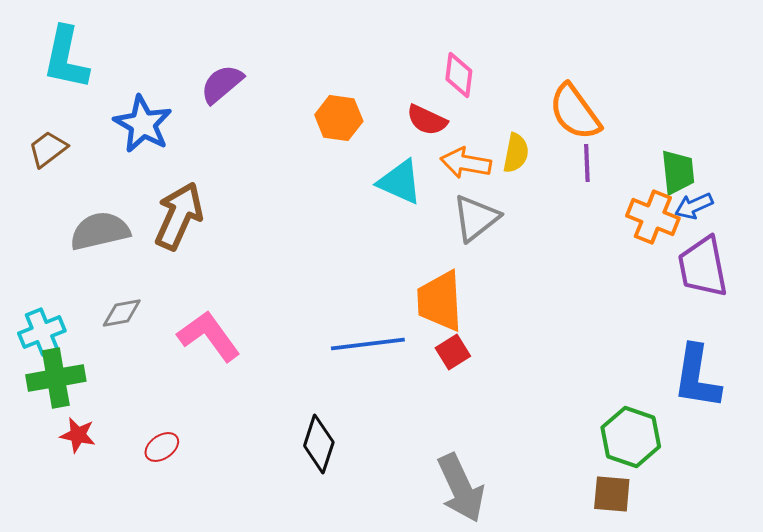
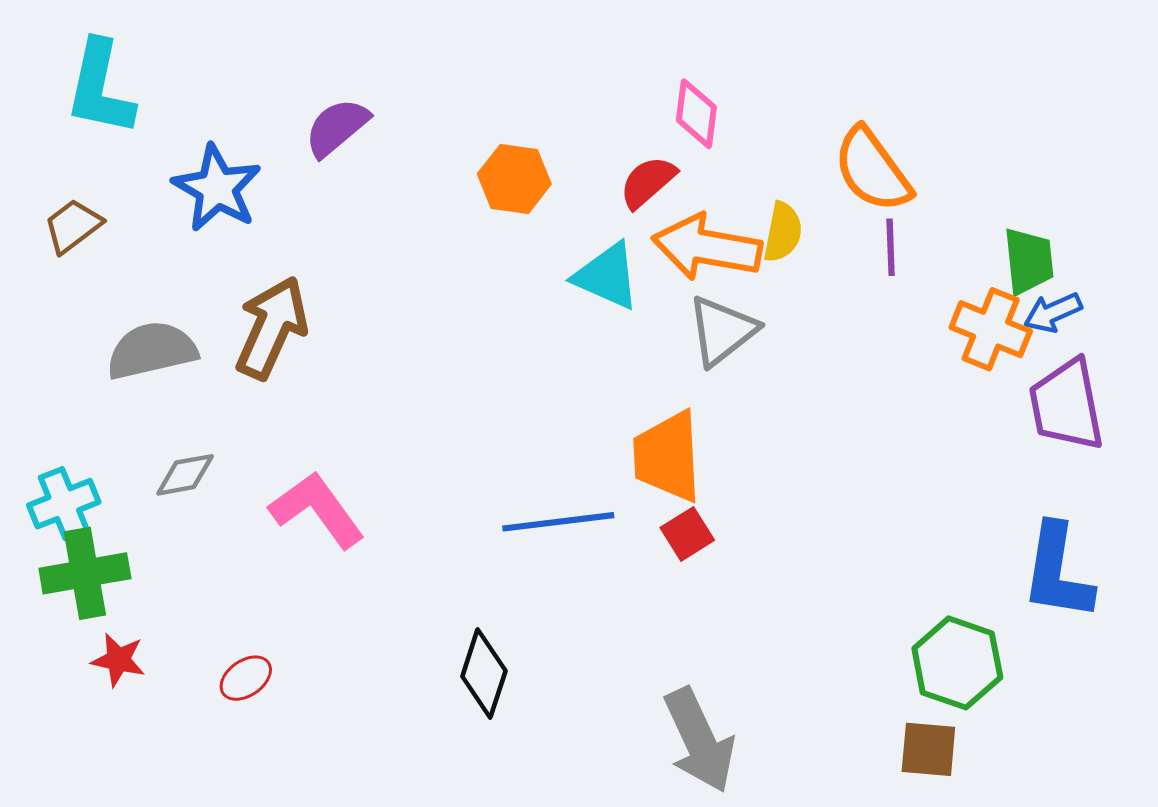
red semicircle: (427, 120) -> (648, 182), turned 114
orange arrow: (466, 163) -> (707, 247), size x1.4

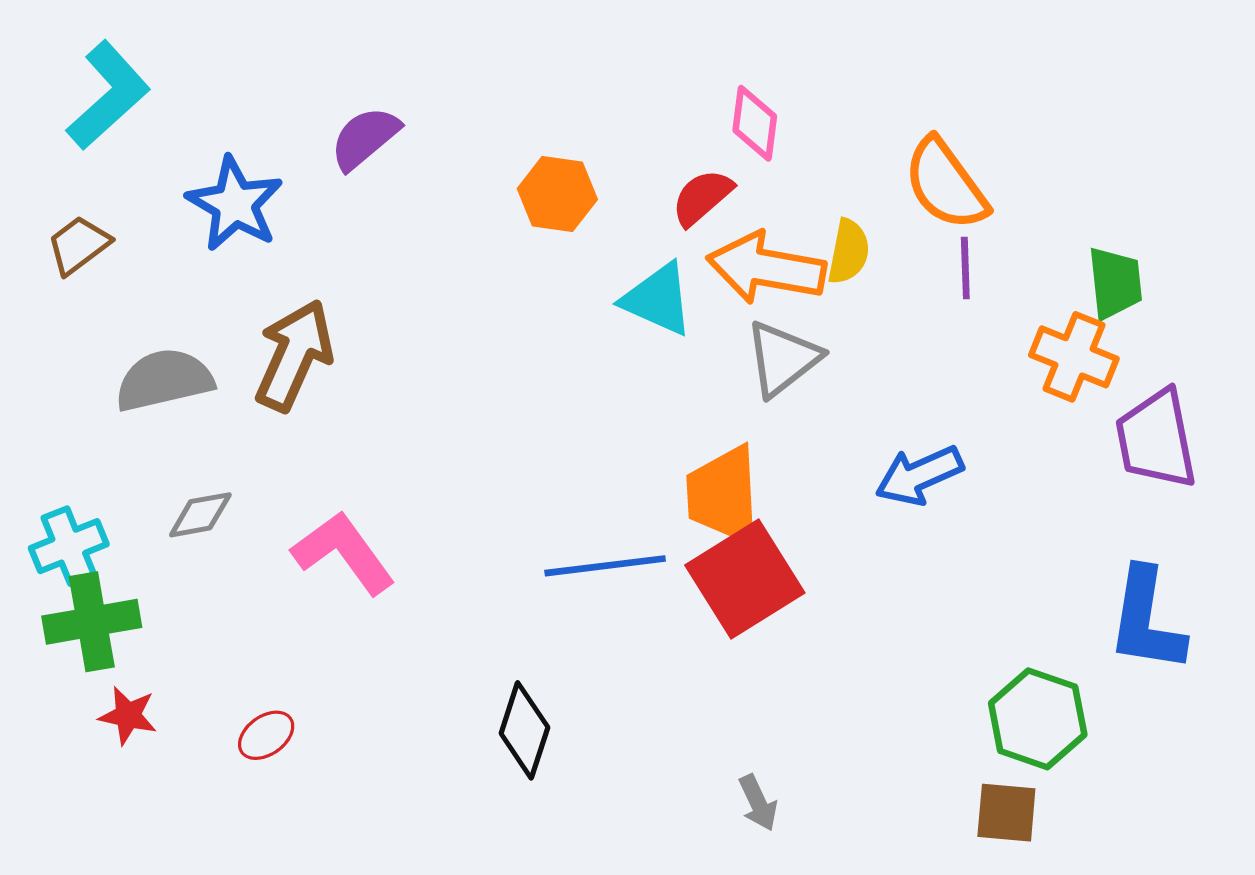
cyan L-shape: (100, 88) -> (108, 95), turned -144
blue arrow: (1053, 312) -> (919, 475), moved, size x1.4
red square: (687, 534) -> (745, 579), size x2.0
gray arrow: (699, 740) -> (758, 803), size x0.5

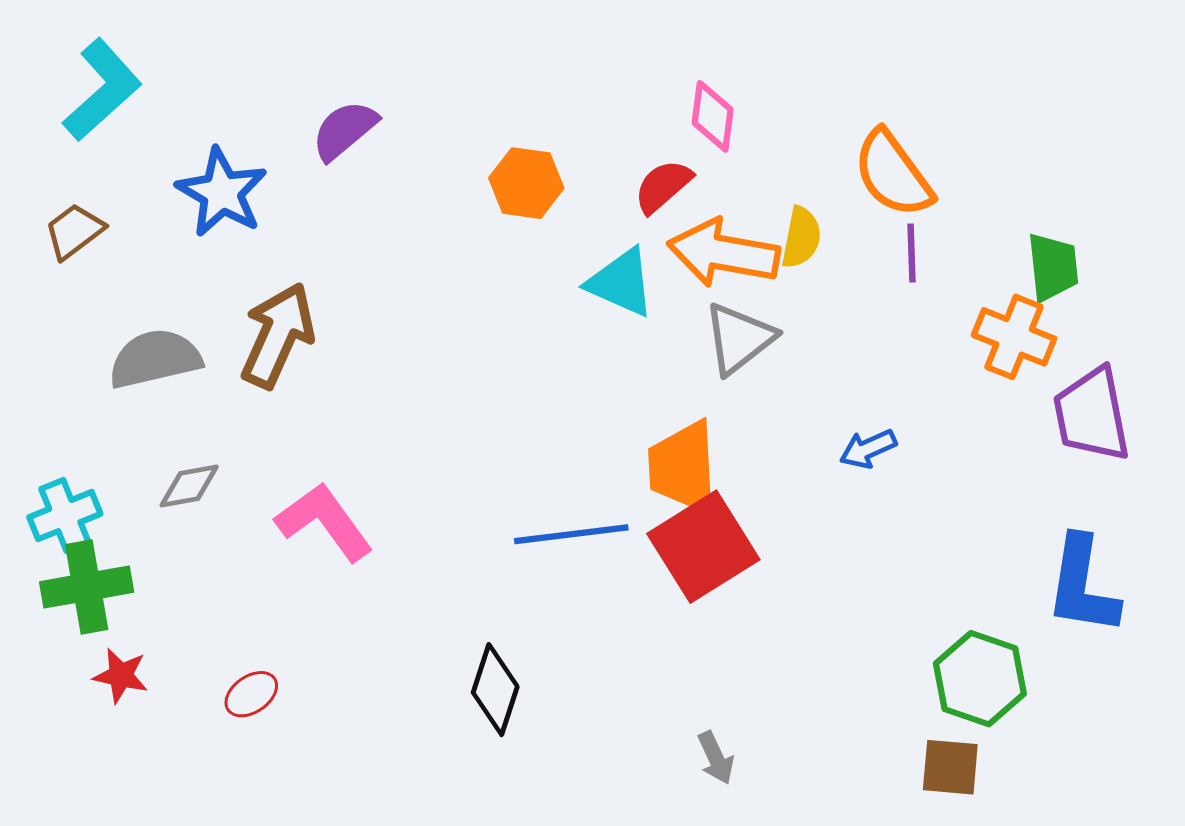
blue arrow: (919, 475) -> (868, 449), size x0.7

